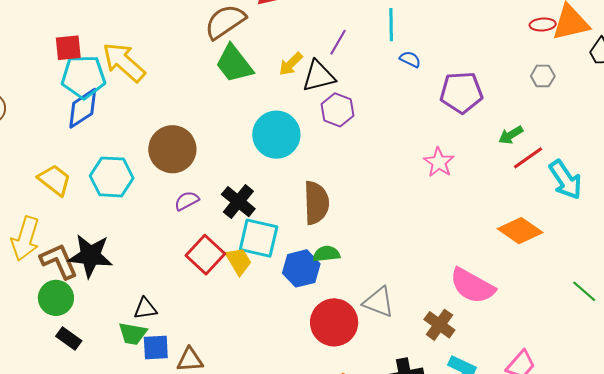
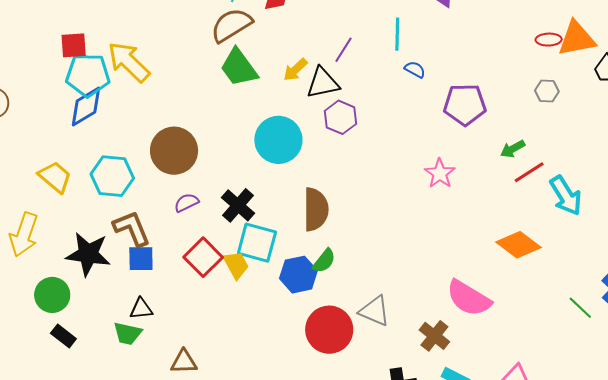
green semicircle: (326, 254) -> (324, 261), turned 132
brown L-shape: (59, 261) -> (132, 228), moved
blue square: (156, 347) -> (141, 259), moved

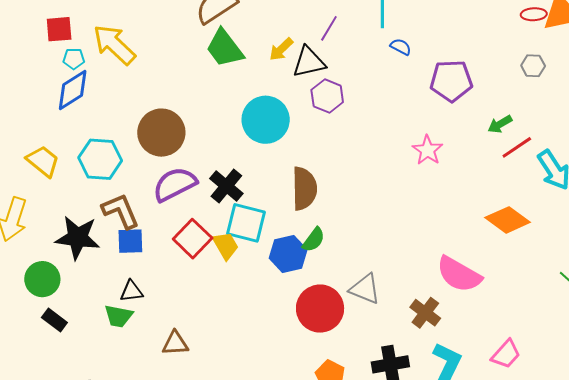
cyan pentagon: (88, 75) -> (74, 59), size x0.5
purple semicircle: (186, 203) -> (175, 184), size x1.8

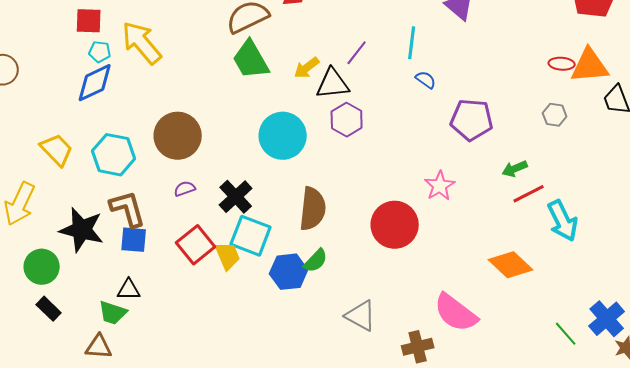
purple semicircle: (175, 184) -> (185, 189), size x0.5
red circle: (320, 309) -> (395, 225), moved
brown cross: (425, 313) -> (418, 347), turned 32
brown triangle: (175, 343) -> (99, 347), moved

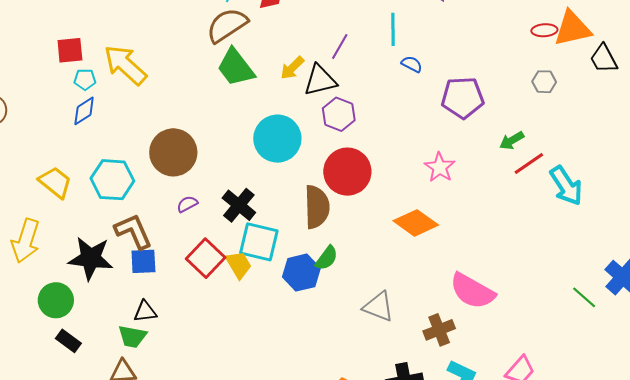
blue diamond: (95, 83) -> (84, 111), size x0.7
red circle: (395, 225) -> (347, 172), moved
orange diamond: (511, 265) -> (416, 223), moved

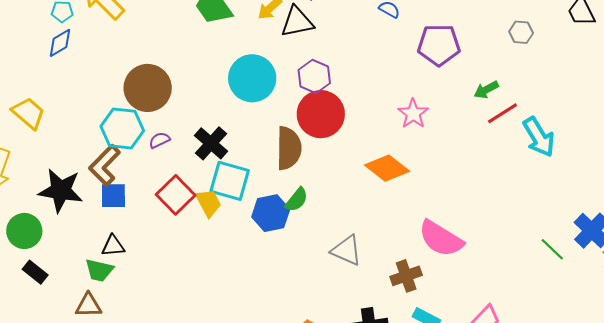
purple hexagon: (339, 114) -> (314, 77), moved
cyan hexagon: (112, 180) -> (122, 128), moved
brown L-shape: (133, 231) -> (105, 165), turned -114

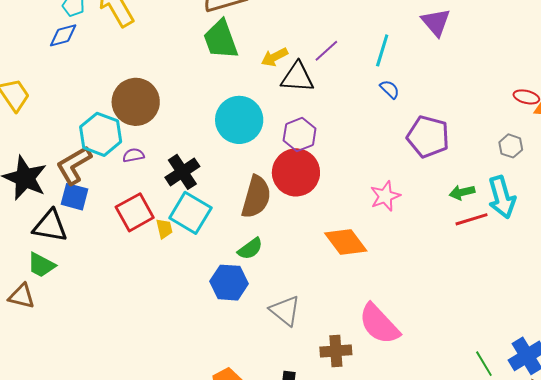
cyan arrow: (539, 137) -> (502, 197), moved
yellow trapezoid: (208, 203) -> (164, 229), size x0.7
blue hexagon: (271, 213) -> (229, 283), moved
black triangle: (113, 246) -> (50, 226), moved, size x1.5

